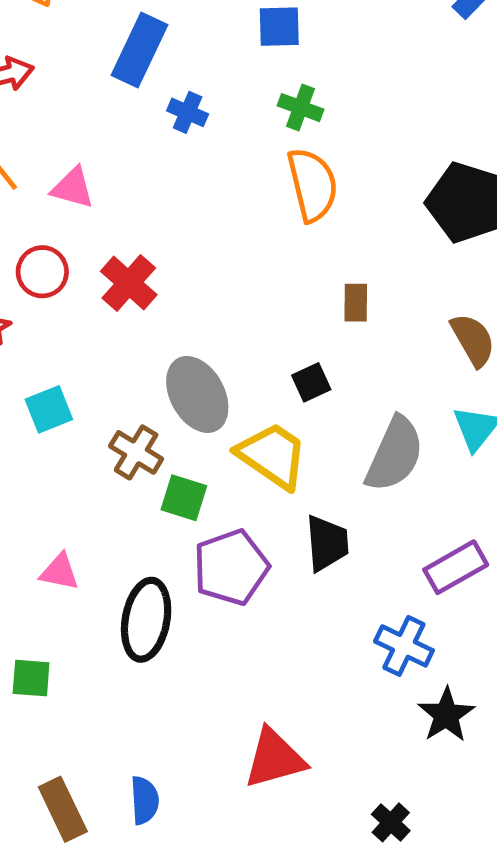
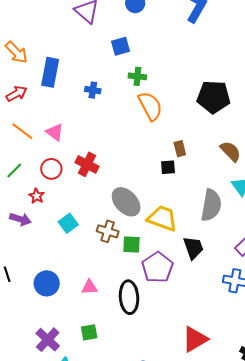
blue rectangle: (139, 50) -> (50, 72), moved
pink triangle: (73, 188) -> (55, 132), turned 36
black square: (311, 382) -> (168, 167), moved, turned 35

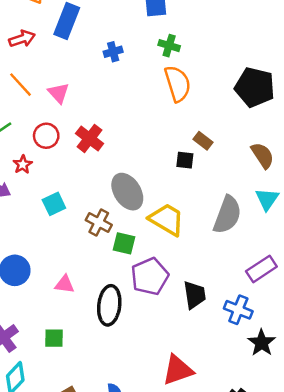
blue cross: (93, 90) -> (113, 52), turned -35
brown rectangle: (180, 149) -> (203, 141), turned -49
black trapezoid: (193, 248) -> (195, 295), moved

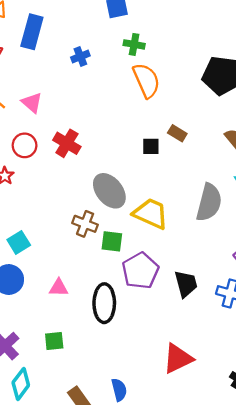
black square: (185, 160) -> (151, 146), moved
cyan square: (54, 204) -> (19, 242), moved

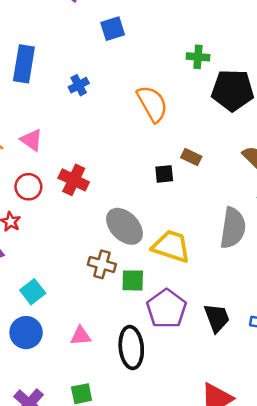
green cross: (134, 44) -> (198, 57), moved

